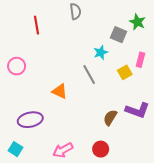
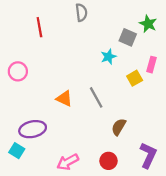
gray line: (89, 74) -> (96, 97), moved
purple L-shape: (137, 110) -> (148, 155), moved, turned -85
cyan square: (16, 149) -> (17, 151), moved

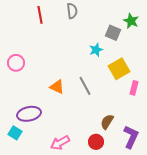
red line: (39, 27) -> (40, 15), moved
pink rectangle: (152, 65) -> (134, 88), moved
yellow square: (135, 78) -> (119, 69), size x1.5
brown semicircle: (119, 127) -> (107, 122), moved

